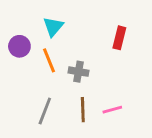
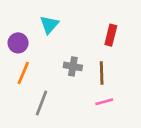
orange line: (49, 60) -> (23, 73), moved, turned 45
brown line: (83, 110) -> (102, 73), moved

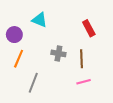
cyan triangle: (49, 25) -> (40, 20), turned -49
red rectangle: (111, 35) -> (89, 28), turned -42

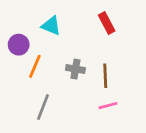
red rectangle: (89, 28) -> (107, 23), moved
orange line: (19, 59) -> (35, 66), moved

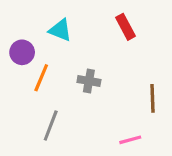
brown line: (105, 76) -> (153, 98), moved
pink line: (108, 106) -> (130, 140), moved

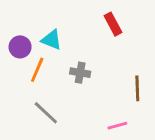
cyan triangle: (60, 30) -> (52, 40), moved
gray line: (51, 126) -> (46, 113), turned -68

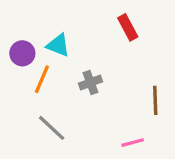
gray cross: (80, 73) -> (90, 83), turned -30

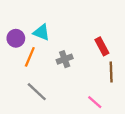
red rectangle: (128, 27) -> (102, 46), moved
pink line: (133, 143) -> (95, 102), turned 56

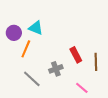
red rectangle: (102, 46) -> (76, 55), moved
gray cross: (65, 59) -> (56, 69), moved

